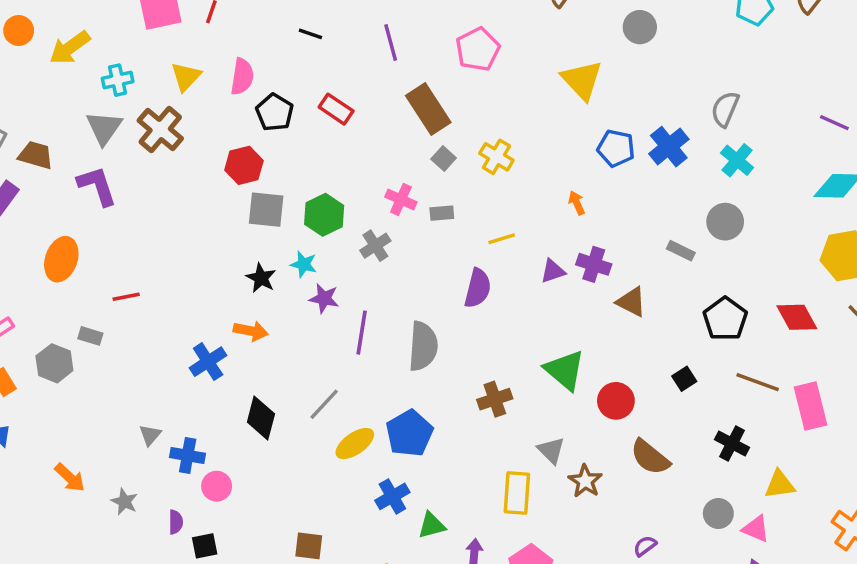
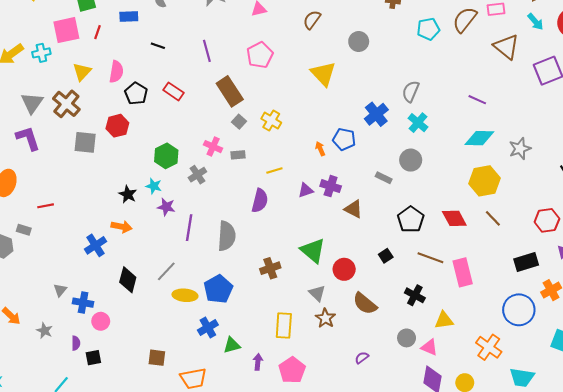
cyan cross: (118, 80) -> (41, 53), moved
blue pentagon: (616, 148) -> (344, 139), moved
gray square: (266, 210) -> (85, 142), moved
yellow ellipse: (355, 444) -> (185, 295), turned 40
gray triangle: (551, 450) -> (317, 293), moved

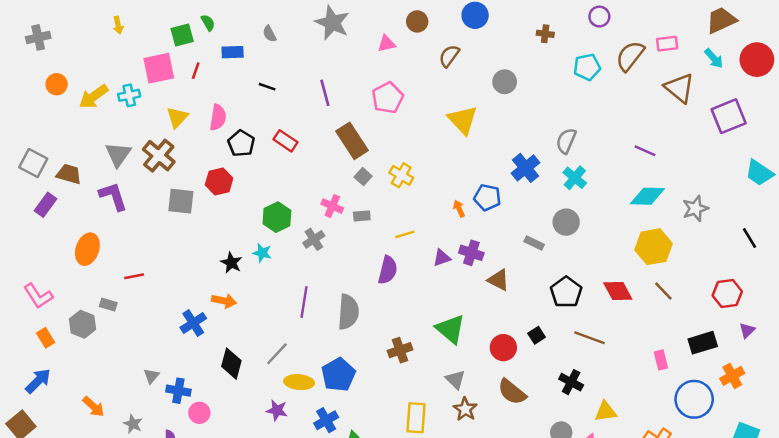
purple star: (166, 207) -> (277, 410), moved
red circle: (344, 269) -> (503, 348), moved
pink rectangle: (463, 272) -> (661, 360), moved, size x0.6

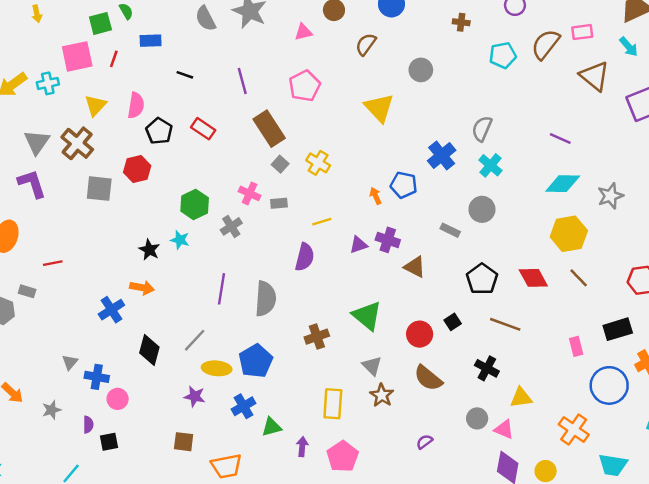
gray semicircle: (270, 34) -> (206, 19), moved, size x1.5
gray star: (133, 424) -> (51, 410), turned 30

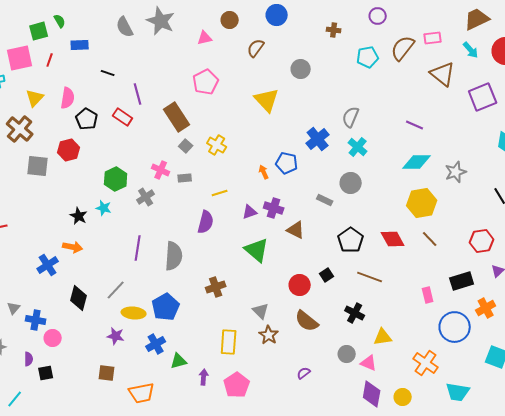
purple line: (242, 81) -> (138, 94), moved
green triangle: (367, 316) -> (257, 250), moved

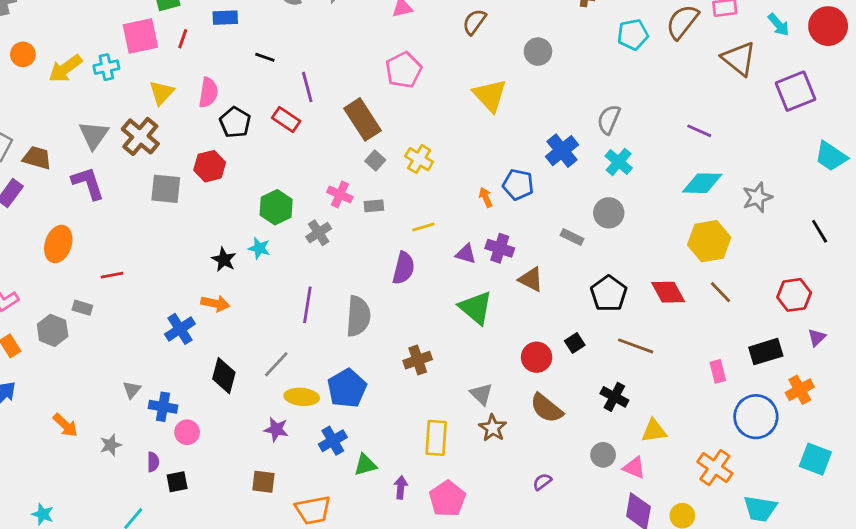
purple triangle: (250, 212) -> (466, 254), turned 35

